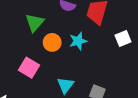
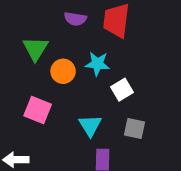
white square: (123, 38) -> (122, 90), moved
cyan star: (78, 41) -> (97, 64), turned 30

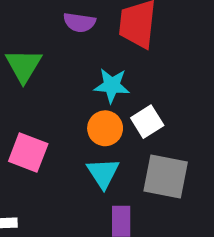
orange circle: (63, 71) -> (105, 128), moved
gray square: (134, 129) -> (166, 177), size x1.5

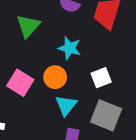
cyan star: (112, 85) -> (70, 48), moved
orange circle: (105, 128) -> (55, 77), moved

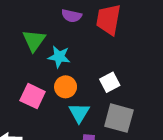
cyan star: (70, 48) -> (59, 57), moved

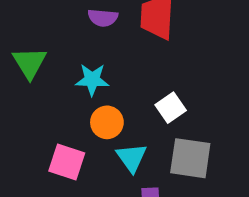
green triangle: (34, 40) -> (30, 63), moved
pink square: (33, 96) -> (67, 162), moved

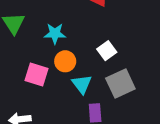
gray square: (190, 158) -> (120, 84), turned -32
pink square: (67, 162) -> (36, 74), moved

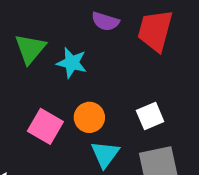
cyan star: (55, 34) -> (72, 63), moved

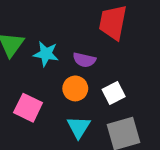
purple semicircle: (105, 21) -> (84, 60), moved
orange circle: (89, 117) -> (75, 88), moved

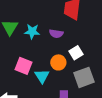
orange circle: (75, 88) -> (58, 62), moved
cyan triangle: (79, 127) -> (42, 76), moved

